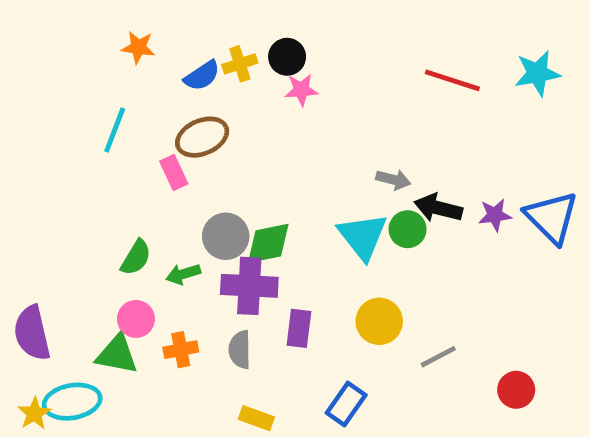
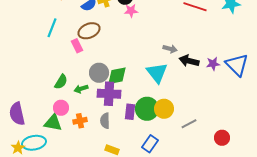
green circle: (408, 229) -> (147, 109), moved, size x1.5

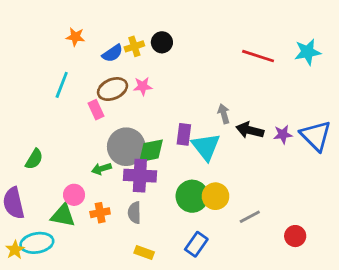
pink star: (131, 11) -> (143, 86), moved
gray arrow: (170, 49) -> (224, 114), turned -120
gray circle: (99, 73) -> (126, 147), size x1.4
green semicircle: (61, 82) -> (34, 159), moved
purple rectangle: (130, 112) -> (184, 134), moved

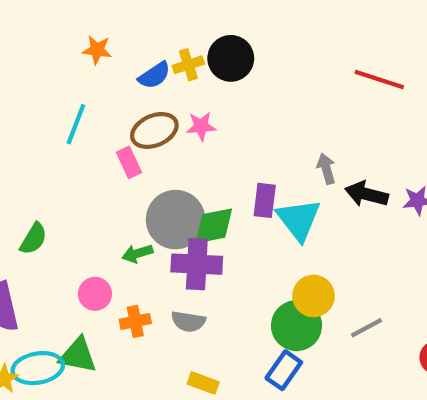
black circle: (162, 42) -> (231, 58), size x1.4
green circle: (192, 196) -> (297, 326), moved
gray semicircle: (134, 213) -> (188, 321), turned -80
green triangle: (63, 215) -> (78, 355), moved

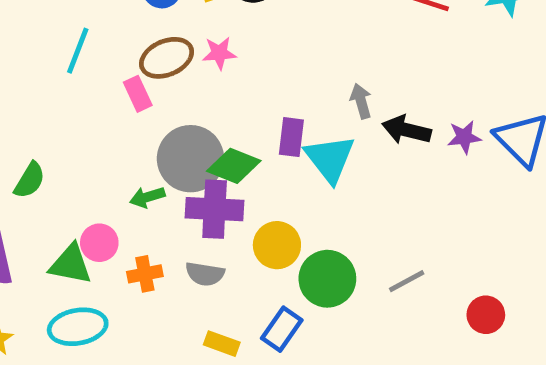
green diamond: (214, 226) -> (234, 166), turned 33
yellow circle: (313, 296) -> (277, 245), moved
green triangle: (78, 355) -> (70, 264), moved
cyan ellipse: (38, 368) -> (78, 327), moved
blue rectangle: (284, 370) -> (282, 329), moved

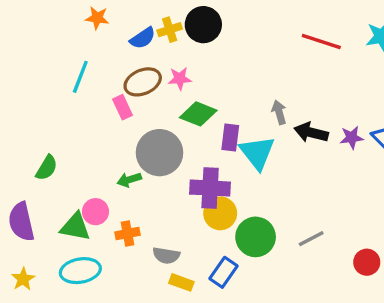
green diamond: (234, 166) -> (198, 114), moved
purple cross: (215, 209) -> (210, 188), moved
gray semicircle: (205, 274) -> (166, 255), moved

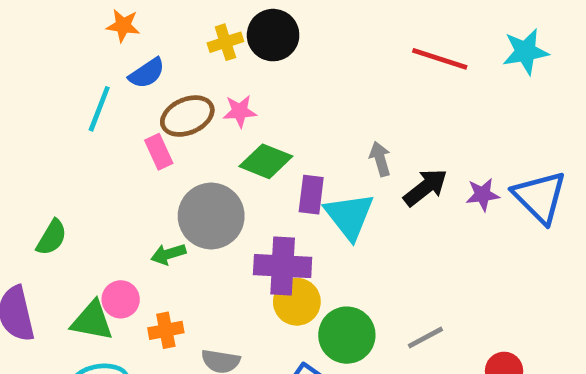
blue semicircle: (143, 38) -> (147, 73), moved
black arrow: (311, 132) -> (425, 187), turned 128

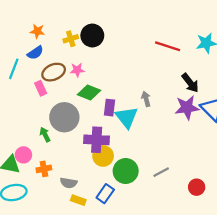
orange star: (123, 26) -> (37, 31), moved
gray arrow: (380, 159) -> (146, 99), moved
black arrow: (425, 187) -> (190, 83), moved, turned 90
purple star: (483, 195) -> (187, 108), size x1.6
green arrow: (168, 254) -> (45, 134), turned 80

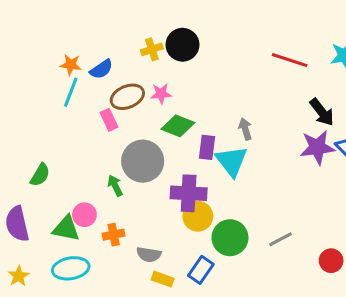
orange star: (37, 31) -> (71, 65), moved
gray arrow: (146, 99) -> (245, 129), moved

